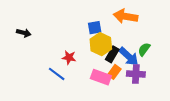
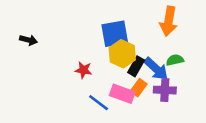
orange arrow: (126, 16) -> (169, 21), moved, turned -90
blue square: (95, 28) -> (115, 34), size x1.6
green semicircle: (144, 49) -> (175, 60), turned 40
blue line: (57, 74) -> (99, 103), moved

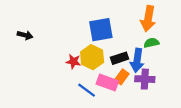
yellow hexagon: (122, 54) -> (92, 57), moved
green semicircle: (175, 60) -> (151, 43), moved
black rectangle: (136, 66) -> (120, 58), turned 42
blue arrow: (156, 69) -> (137, 60), turned 55

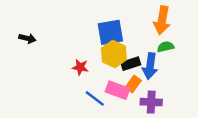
yellow hexagon: (92, 57) -> (114, 54), moved
purple cross: (145, 79) -> (151, 102), moved

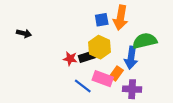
orange arrow: (162, 20) -> (121, 18), moved
blue square: (110, 32) -> (102, 20), moved, size x0.6
green semicircle: (166, 47) -> (145, 41), size x1.6
black rectangle: (131, 64) -> (87, 57), moved

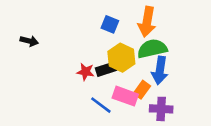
blue square: (102, 20) -> (110, 24), moved, turned 32
green semicircle: (145, 41) -> (152, 49), moved

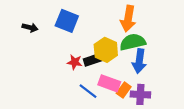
blue square: (110, 24) -> (67, 21), moved, size x1.5
black arrow: (29, 41) -> (30, 28), moved
orange rectangle: (142, 90) -> (124, 90), moved

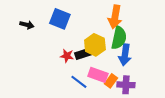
green semicircle: (133, 42) -> (119, 38), turned 115

